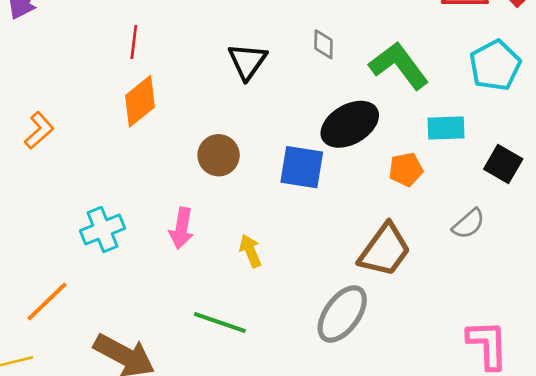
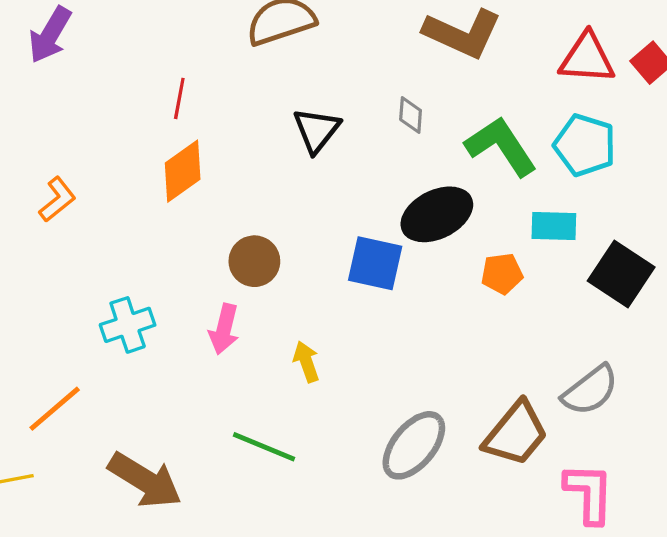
cyan pentagon: (495, 65) -> (585, 145), moved, turned -30
brown circle: (219, 155) -> (254, 261), moved
black square: (503, 164) -> (621, 274), size x1.4
gray semicircle: (469, 224) -> (590, 390), moved, size x1.4
brown trapezoid: (385, 250) -> (516, 434), moved

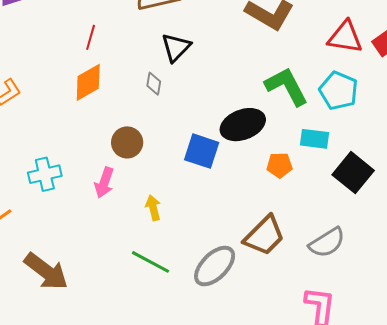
gray diamond: (411, 115) -> (154, 84), moved
black triangle: (316, 130) -> (176, 47), moved
brown trapezoid: (516, 434) -> (264, 236), moved
green line: (264, 447) -> (151, 262), moved

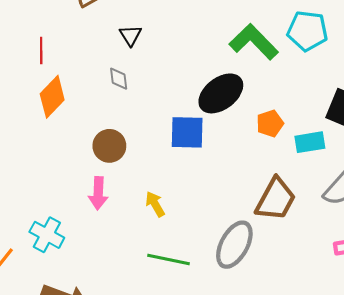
black triangle: (176, 47) -> (130, 35), size x0.7
cyan rectangle: (315, 139) -> (310, 142), moved
cyan cross: (45, 174) -> (47, 235), moved, turned -32

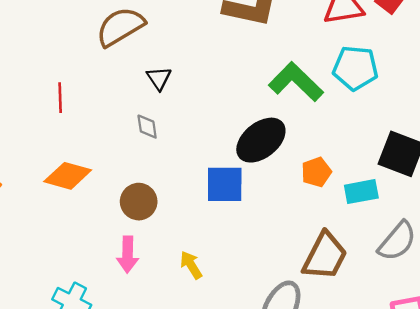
orange diamond: (52, 97) -> (68, 176), moved, turned 63

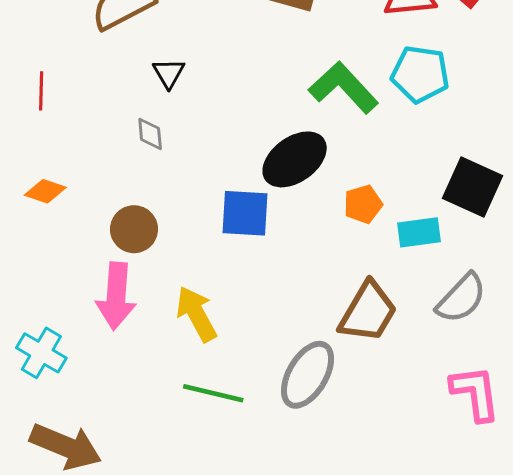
orange diamond: (68, 176) -> (45, 191), size x0.7
pink arrow: (128, 255) -> (116, 296), size x1.4
yellow arrow: (191, 265) -> (196, 314), size x1.5

